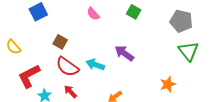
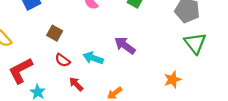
red semicircle: (67, 67) -> (63, 60), size x0.6
red arrow: (70, 92) -> (76, 84), moved

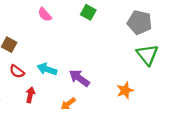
purple arrow: (125, 46) -> (79, 78), moved
red arrow: (76, 84) -> (30, 95), turned 56

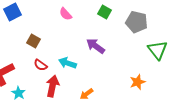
gray pentagon: (140, 22) -> (137, 22), moved
purple arrow: (79, 78) -> (96, 46), moved
red arrow: (30, 95) -> (53, 86), size x1.5

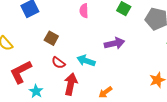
pink semicircle: (66, 14) -> (84, 11), turned 40
purple arrow: (96, 46) -> (115, 43), turned 132

